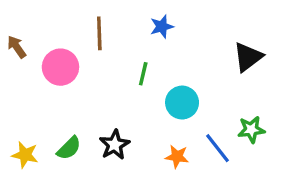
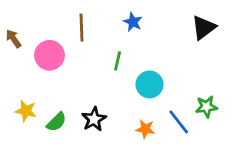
blue star: (162, 27) -> (133, 22), turned -30
black triangle: (248, 57) -> (204, 28), moved
yellow star: (25, 155) -> (26, 111), moved

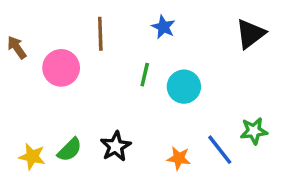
cyan circle: (149, 84) -> (184, 87), moved
yellow star: (26, 111) -> (32, 157), moved

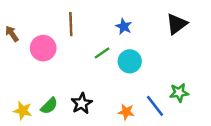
blue star: (163, 27) -> (124, 26), moved
green line: (145, 75) -> (102, 53), turned 42

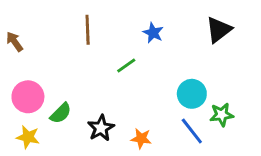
pink circle: (43, 48) -> (28, 97), moved
cyan circle: (130, 61) -> (192, 94), moved
green semicircle: (49, 106) -> (61, 113), moved
orange star: (126, 112) -> (141, 139), moved

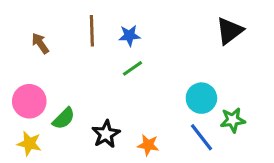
blue star: (153, 33) -> (129, 36), moved, turned -30
brown arrow: (14, 42) -> (40, 43), moved

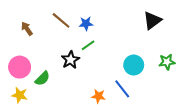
brown line: (92, 31) -> (61, 20), turned -48
green star: (233, 120) -> (167, 62), moved
black star: (106, 134) -> (70, 60), moved
blue line: (201, 137) -> (122, 89), moved

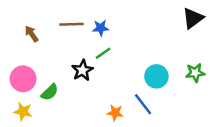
brown line: (61, 20) -> (72, 24), turned -42
black triangle: (152, 20) -> (193, 18), moved

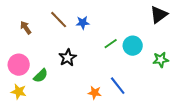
brown line: (72, 24) -> (59, 20), turned 48
green line: (103, 53) -> (111, 44), moved
cyan circle: (156, 76) -> (133, 46), moved

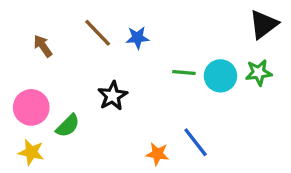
green line: (111, 44) -> (184, 73), turned 40
green star: (161, 60) -> (259, 73), moved

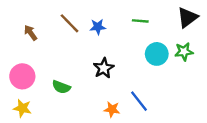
green line: (184, 73) -> (140, 21), moved
black star: (113, 96) -> (104, 68), moved
green semicircle: (68, 126) -> (61, 87), moved, turned 66

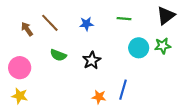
brown line: (69, 23) -> (50, 23), moved
green semicircle: (61, 87) -> (58, 55), moved
blue line: (139, 101) -> (123, 90), turned 54

